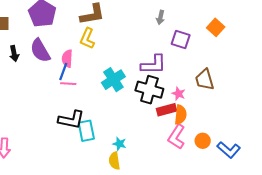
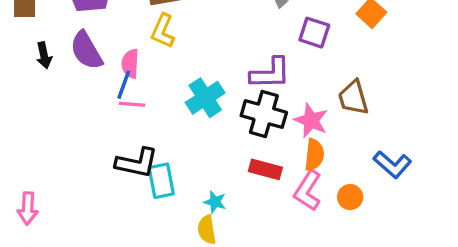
pink star: (179, 94) -> (311, 121), size x1.5
red rectangle: (167, 110) -> (265, 169), moved, turned 30
blue L-shape: (229, 150) -> (392, 164), moved

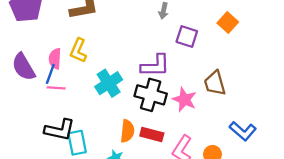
yellow L-shape: (163, 31) -> (78, 51), moved
purple semicircle: (86, 50) -> (23, 67), moved
orange semicircle: (314, 155) -> (127, 131), moved

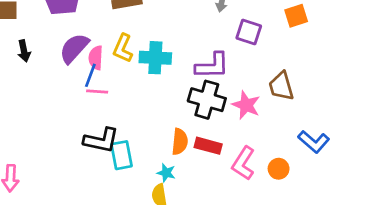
orange square: (228, 23) -> (296, 16), turned 30
purple semicircle: (23, 67) -> (74, 48), moved, turned 72
cyan cross: (109, 83) -> (155, 58), moved, turned 36

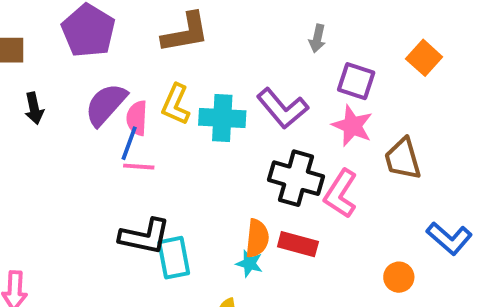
orange square: (296, 16) -> (424, 58), turned -30
purple L-shape: (212, 66) -> (282, 108), moved, turned 51
pink star: (246, 105) -> (352, 126), moved
pink L-shape: (243, 163) -> (341, 194), moved
cyan star: (166, 173) -> (249, 264), moved

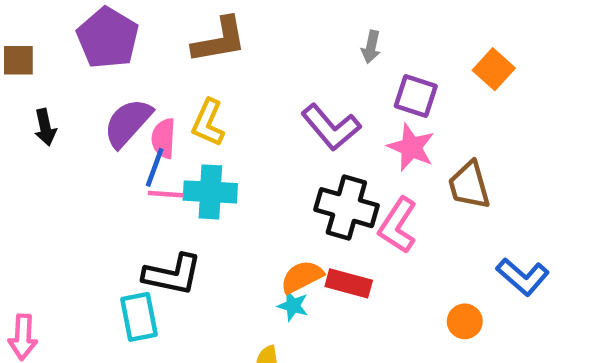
cyan cross: (222, 118) -> (210, 192), moved
orange semicircle: (257, 238) -> (302, 277), turned -123
cyan rectangle: (174, 258) -> (139, 317), moved

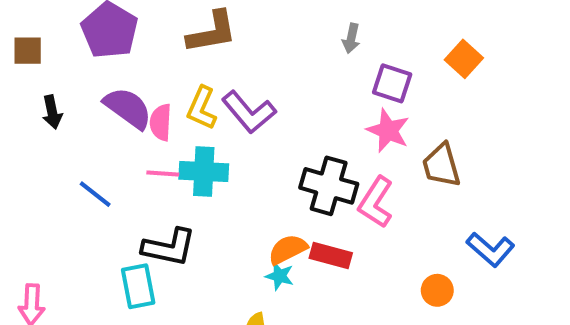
purple semicircle: (128, 123) -> (128, 108), turned 84
purple L-shape: (331, 127) -> (249, 112), moved
blue line: (155, 167) -> (95, 194), moved, turned -72

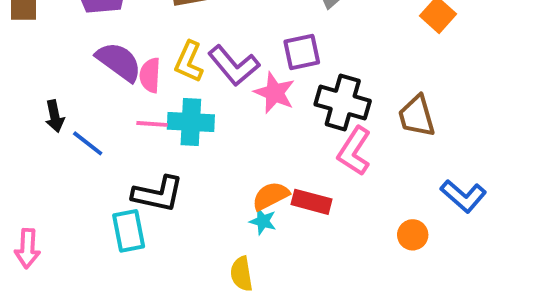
purple square: (392, 83) -> (302, 52), moved, turned -30
black arrow: (52, 112) -> (55, 116), moved
pink star: (388, 131) -> (275, 93), moved
black cross: (329, 186) -> (343, 103), moved

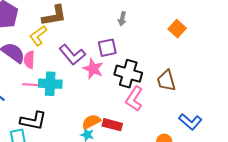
yellow L-shape: (189, 62) -> (38, 36), moved, turned 30

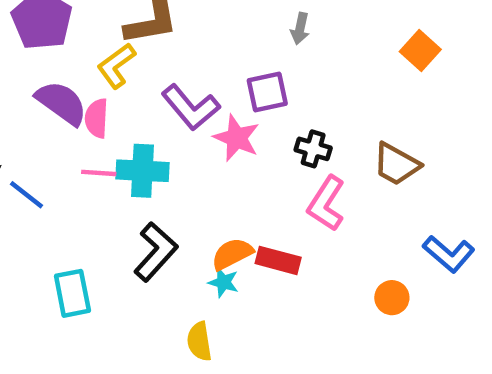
black cross: (128, 74) -> (313, 149), size x0.6
brown trapezoid: (166, 81) -> (396, 164), turned -45
black L-shape: (33, 121) -> (156, 252), moved, turned -60

